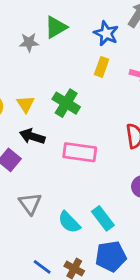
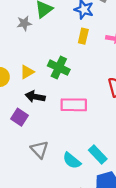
yellow triangle: (26, 104) -> (27, 72), turned 40

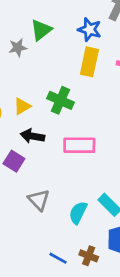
yellow rectangle: (83, 36) -> (89, 62), size x1.5
cyan semicircle: (72, 161) -> (78, 213), turned 78

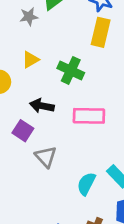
yellow triangle: (22, 106) -> (30, 60), moved
gray triangle: (39, 200) -> (46, 157), moved

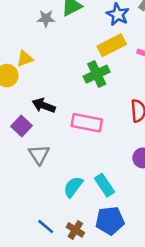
yellow rectangle: (101, 32) -> (112, 45), turned 40
yellow triangle: (30, 60) -> (25, 59), moved
green cross: (71, 70) -> (97, 74), moved, turned 30

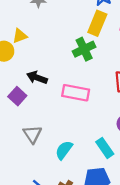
yellow rectangle: (112, 45) -> (97, 23), turned -40
gray triangle: (39, 155) -> (32, 134), moved
cyan rectangle: (104, 185) -> (105, 148), moved

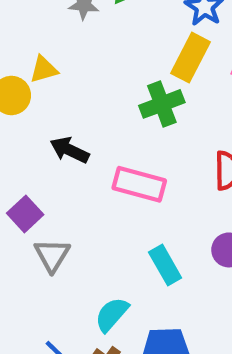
purple square: (17, 96) -> (25, 214), moved
cyan rectangle: (105, 148) -> (165, 265), moved
cyan semicircle: (64, 150) -> (112, 314), moved

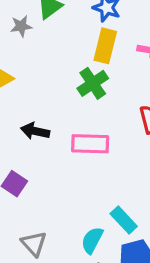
gray triangle: (52, 255) -> (34, 244), moved
cyan rectangle: (165, 265) -> (124, 220), moved

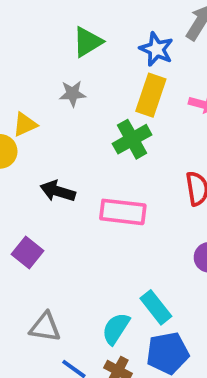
gray star: (21, 26) -> (73, 94), moved
gray triangle: (34, 244) -> (45, 327), turned -44

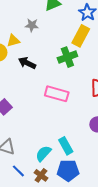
gray star: (73, 94) -> (32, 25), moved
black arrow: (58, 191) -> (27, 63), moved

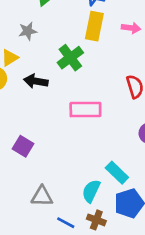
green cross: (67, 57) -> (70, 58), moved

